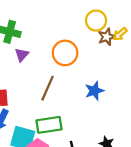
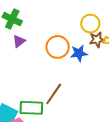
brown line: (48, 88) -> (54, 94), moved
blue star: (94, 91) -> (79, 53), moved

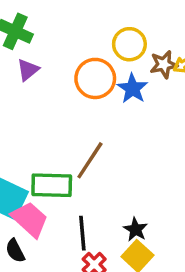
yellow circle: (90, 24) -> (129, 44), moved
blue star: (79, 53) -> (133, 89), turned -30

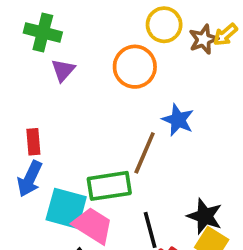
blue star: (133, 89) -> (178, 120), moved
black star: (136, 229) -> (205, 216), size x1.4

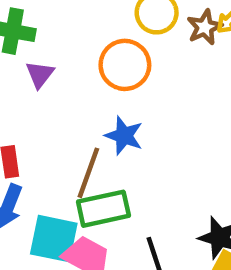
blue star: (178, 120) -> (124, 136), moved
brown line: (145, 153) -> (88, 173), moved

